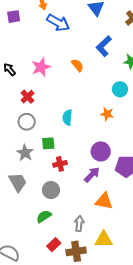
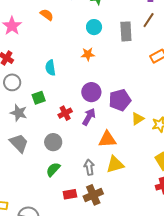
red cross: (60, 164) -> (65, 113), moved
yellow triangle: (104, 239) -> (115, 164), moved
red rectangle: (54, 245) -> (70, 194), turned 48

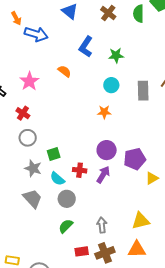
cyan semicircle: (50, 68) -> (57, 179), moved, turned -42
red cross: (65, 113) -> (80, 170), turned 32
orange triangle: (107, 139) -> (137, 249), moved
yellow triangle: (115, 164) -> (141, 221), moved

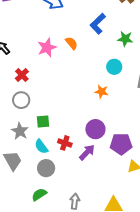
pink star: (29, 81) -> (47, 48), moved

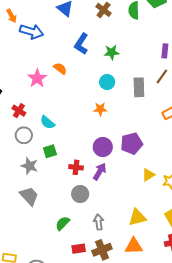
purple pentagon: (121, 144) -> (132, 144), moved
cyan semicircle: (41, 146) -> (47, 122), moved
gray circle: (46, 168) -> (80, 194), moved

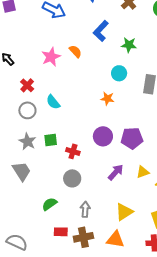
green square: (50, 151) -> (51, 140), moved
purple arrow: (100, 172) -> (116, 172), moved
yellow triangle: (137, 217) -> (124, 212), turned -30

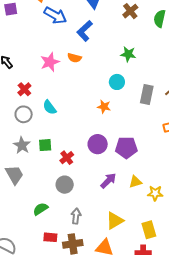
blue L-shape: (101, 31) -> (85, 31), moved
orange semicircle: (75, 51) -> (74, 58), turned 144
red cross: (73, 151) -> (67, 158), turned 32

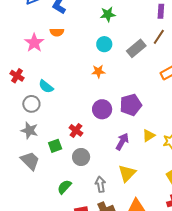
gray rectangle: (147, 95) -> (136, 48), turned 54
gray circle: (24, 114) -> (31, 104), moved
green square: (45, 145) -> (55, 146), moved
yellow triangle: (115, 221) -> (127, 173), moved

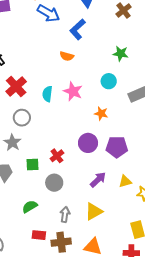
pink star: (34, 43) -> (73, 91), moved, turned -30
orange star: (98, 71) -> (101, 113), moved
red cross: (17, 76) -> (16, 87), size x1.5
cyan semicircle: (46, 86) -> (47, 94), moved, turned 42

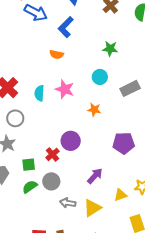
purple circle: (88, 143) -> (71, 141), moved
purple pentagon: (117, 147) -> (124, 143), moved
yellow triangle: (125, 181) -> (120, 195), moved
green semicircle: (30, 207) -> (30, 187), moved
gray arrow: (65, 214) -> (68, 203), moved, turned -84

